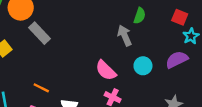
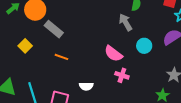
orange line: (41, 88) -> (61, 57), moved

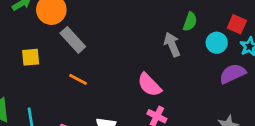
yellow square: (25, 46) -> (31, 57), turned 32
cyan circle: (144, 46) -> (217, 43), moved

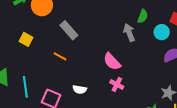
gray rectangle: (73, 40) -> (69, 30), moved
yellow square: (31, 57) -> (26, 39), turned 32

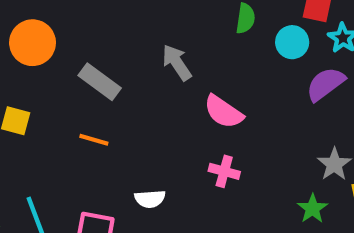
gray arrow: (129, 33) -> (177, 62), moved
pink semicircle: (112, 62) -> (223, 112), moved

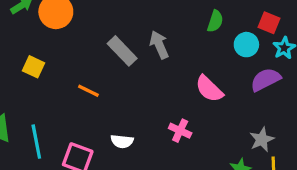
gray rectangle: (100, 82) -> (122, 51), moved
pink semicircle: (223, 112) -> (209, 89), moved

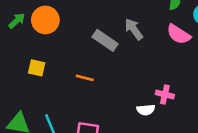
pink semicircle: (209, 89) -> (179, 34), moved
white semicircle: (122, 141) -> (146, 110), moved

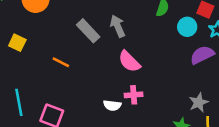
pink semicircle: (179, 34) -> (129, 62), moved
pink cross: (165, 95) -> (134, 95), turned -30

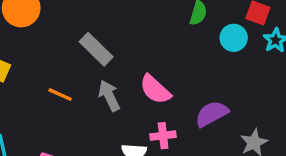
gray arrow: (118, 26) -> (109, 96), moved
purple semicircle: (202, 55) -> (212, 114), moved

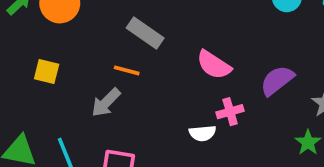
orange line: (60, 95) -> (127, 70), moved
gray arrow: (109, 96) -> (106, 102), moved, turned -100

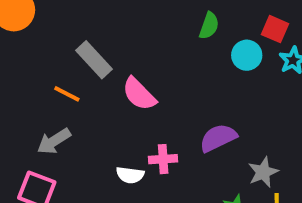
pink semicircle: (214, 65) -> (139, 94), moved
gray arrow: (106, 102) -> (54, 141), moved

